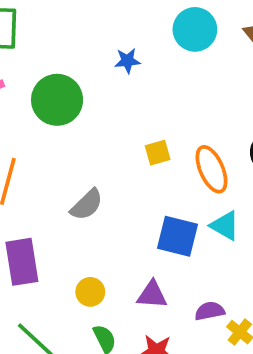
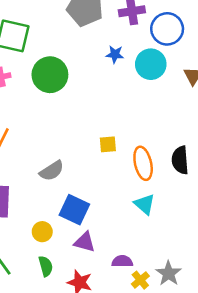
blue star: (127, 61) -> (115, 54), moved
green circle: (57, 100) -> (50, 75), moved
blue square: (178, 236) -> (74, 210), moved

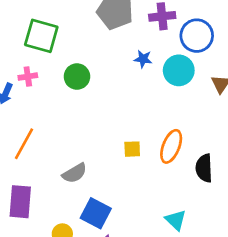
green circle: (50, 75) -> (77, 77), size x0.7
orange ellipse: (143, 163) -> (171, 146), moved, turned 32
cyan triangle: (145, 204) -> (176, 220), moved

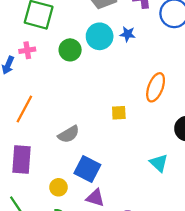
cyan circle: (179, 70) -> (100, 36), moved
orange ellipse: (171, 146) -> (156, 87), moved
cyan triangle: (176, 220) -> (159, 163), moved

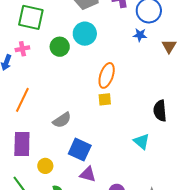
blue star: (128, 34) -> (140, 35), moved
orange ellipse: (156, 87) -> (107, 75), moved
yellow circle: (58, 187) -> (45, 166), moved

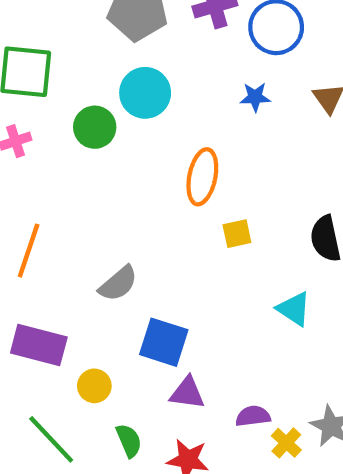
blue star: (140, 35) -> (255, 97), moved
yellow square: (105, 99) -> (237, 234), moved
purple rectangle: (22, 144) -> (39, 345), turned -70

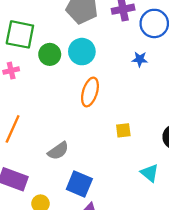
green circle: (95, 127) -> (50, 54), moved
orange ellipse: (202, 177) -> (90, 92), moved

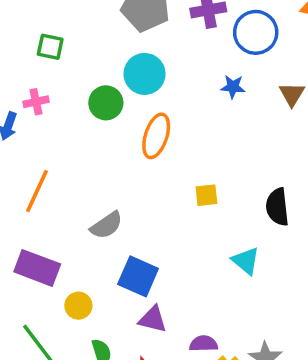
green square: (20, 34) -> (50, 47), size x0.6
green circle: (50, 54) -> (106, 103), moved

